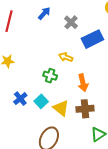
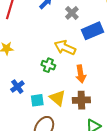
yellow arrow: (66, 57) -> (65, 47), size x1.5
cyan square: (41, 101) -> (37, 100), moved, turned 32

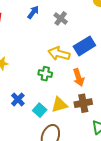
blue rectangle: (92, 31) -> (84, 46), moved
yellow triangle: (58, 98) -> (59, 105), turned -48
cyan square: (37, 100) -> (40, 110), turned -32

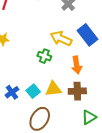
blue rectangle: (84, 46) -> (87, 35), turned 75
blue cross: (18, 99) -> (12, 92), moved

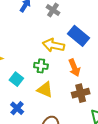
yellow triangle: (53, 89) -> (45, 90), moved, turned 42
cyan square: (33, 91) -> (16, 79), moved

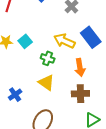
cyan square: (16, 79) -> (25, 41), moved

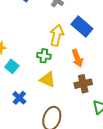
cyan square: (25, 41) -> (12, 66), moved
yellow arrow: (64, 41) -> (57, 35), turned 90

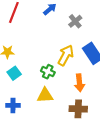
yellow triangle: (48, 80) -> (45, 95), turned -42
blue cross: (19, 98) -> (13, 105), turned 32

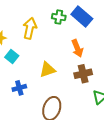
yellow arrow: (66, 55) -> (30, 28), moved
green cross: (48, 72) -> (59, 17), moved

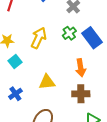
green cross: (59, 17) -> (69, 33), turned 32
blue cross: (19, 88) -> (15, 94), turned -32

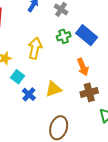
green cross: (69, 33) -> (64, 36), turned 32
blue cross: (15, 94) -> (29, 94), moved

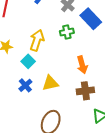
blue rectangle: (87, 35) -> (91, 19), moved
cyan square: (18, 77) -> (28, 61), moved

